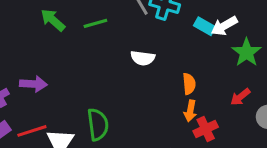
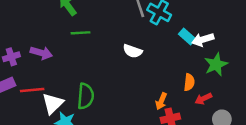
green line: (95, 23) -> (81, 33), moved
orange semicircle: (189, 84) -> (189, 82), moved

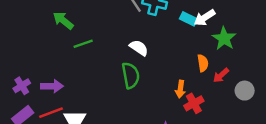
white semicircle: (133, 51) -> (139, 48), turned -150
purple arrow: (41, 53) -> (52, 86), moved
green semicircle: (86, 96) -> (131, 75), moved

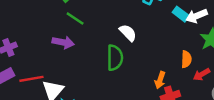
green line: (83, 44) -> (75, 19), turned 42
purple arrow: (52, 86) -> (63, 42), moved

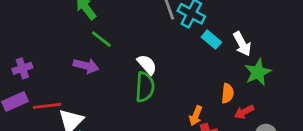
cyan rectangle: (181, 14) -> (211, 40), moved
white arrow: (197, 16) -> (242, 44), turned -100
white semicircle: (128, 33) -> (147, 65), moved

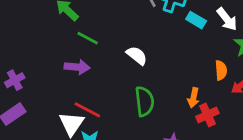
green semicircle: (145, 87) -> (144, 101), moved
red line: (47, 106) -> (87, 110), moved, turned 44

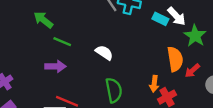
cyan rectangle: (196, 20) -> (160, 19), moved
orange semicircle: (221, 70) -> (175, 59), size x1.5

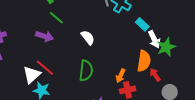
white arrow: (177, 16) -> (154, 39), moved
red arrow: (192, 71) -> (155, 75), turned 80

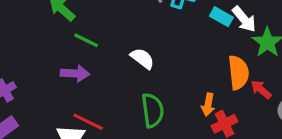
white arrow: (154, 39) -> (244, 19), moved

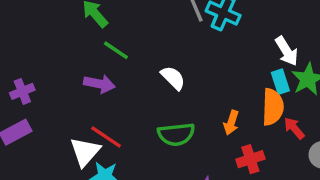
cyan rectangle: (221, 17) -> (280, 82), moved, turned 35
orange arrow: (208, 105) -> (231, 123), moved
green semicircle: (153, 110) -> (176, 134), turned 84

